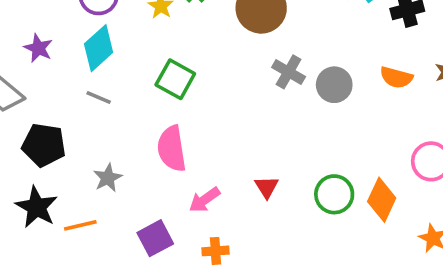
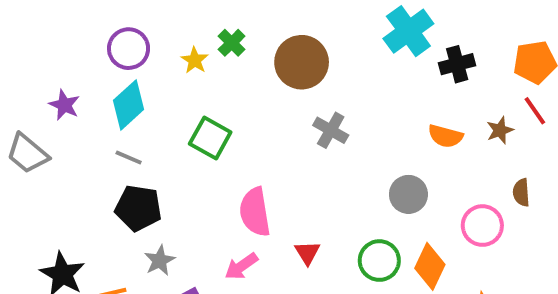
gray circle: (334, 85) -> (408, 194), moved
black pentagon: (44, 145) -> (138, 208), moved
pink semicircle: (172, 149) -> (255, 212), moved
gray star: (108, 178) -> (160, 261), moved

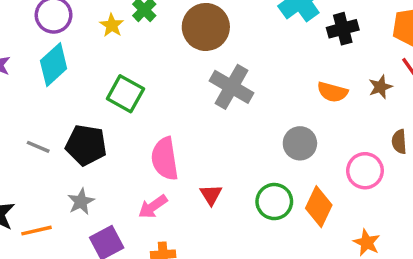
gray cross: (331, 130) -> (232, 87), size x1.4
gray line: (129, 157) -> (38, 147), moved
black pentagon: (138, 208) -> (86, 145), moved

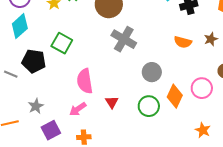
gray circle: (300, 143) -> (152, 72), moved
black pentagon: (86, 145) -> (34, 61), moved
orange diamond: (319, 207) -> (175, 96), moved

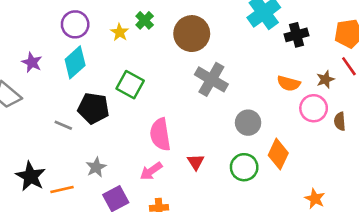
pink circle: (202, 88) -> (314, 108), moved

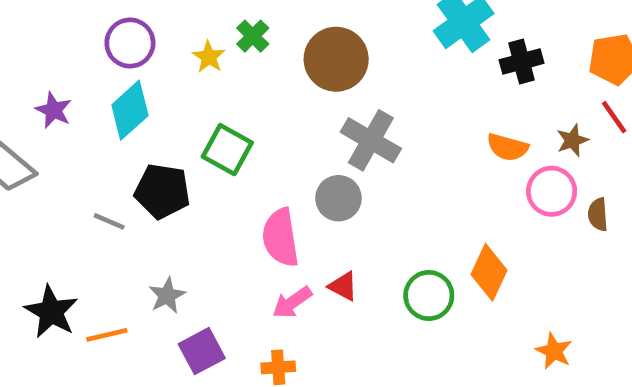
gray circle: (248, 123) -> (338, 198), moved
red triangle: (196, 162) -> (343, 286), turned -30
pink arrow: (151, 171) -> (292, 302), moved

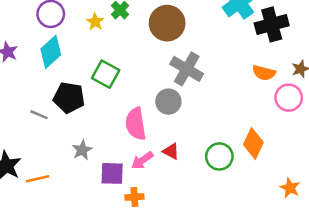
black cross: (521, 62) -> (272, 24), size x1.4
gray star: (167, 295) -> (82, 150), moved
purple square: (202, 351) -> (112, 173), moved, turned 30

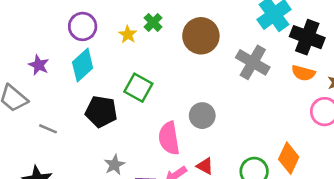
black cross: (272, 24) -> (307, 37), turned 36
gray cross: (187, 69) -> (253, 62), moved
orange semicircle: (264, 73) -> (303, 73), moved
gray line: (39, 115) -> (48, 129), moved

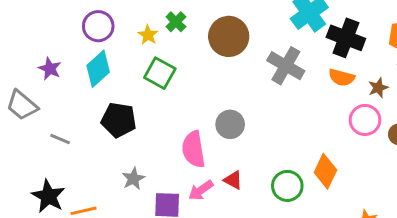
green square: (138, 88) -> (160, 73), moved

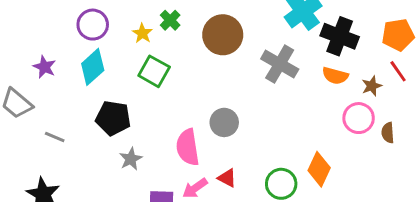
gray star: (133, 179) -> (131, 159), moved

